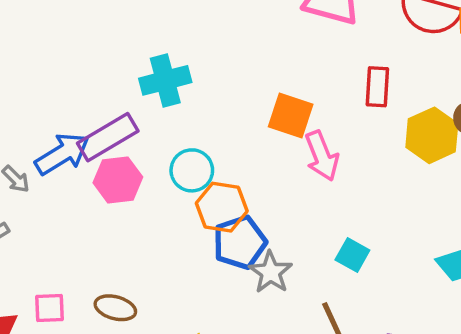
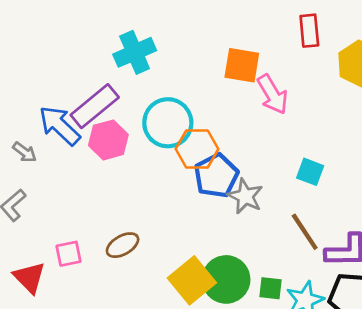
blue arrow: (62, 154) -> (60, 126), turned -96
cyan circle: (192, 170) -> (168, 123), size x1.4
brown ellipse: (115, 308) -> (123, 245), turned -36

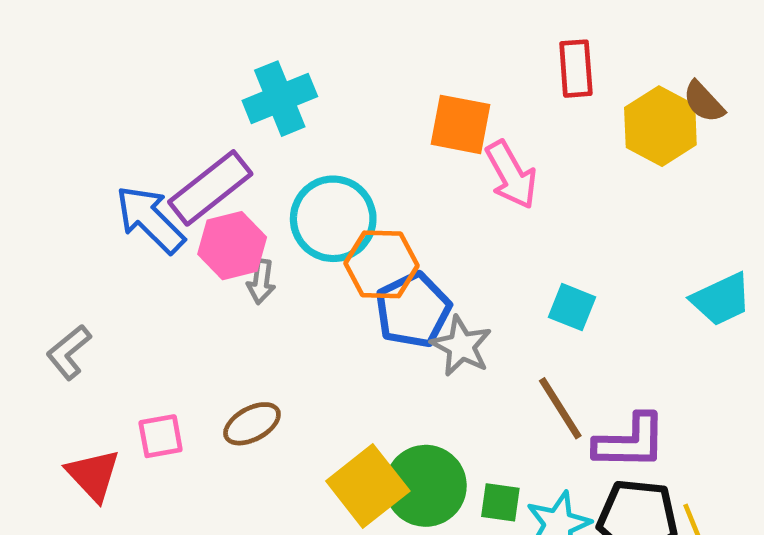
gray arrow: (25, 152) -> (261, 282), moved, turned 60

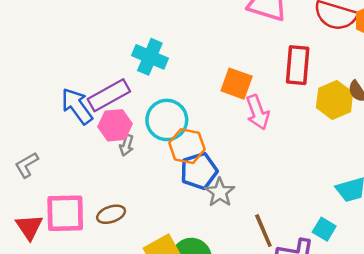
red rectangle: (576, 69) -> (298, 65), size x1.4
cyan cross: (280, 99) -> (150, 57), turned 36
cyan square: (572, 307) -> (324, 229), moved
pink square: (161, 436) -> (65, 213), size x1.8

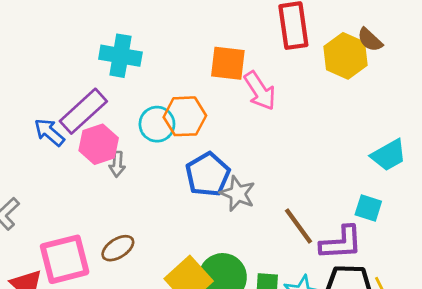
blue arrow: (77, 106) -> (49, 132), size x0.7
cyan circle: (167, 120) -> (157, 124), size x0.7
orange hexagon: (187, 146) -> (185, 116), moved

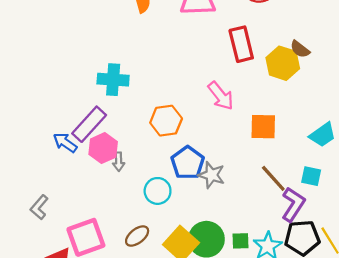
orange square: (228, 63) -> (263, 127), moved
cyan circle: (157, 124) -> (158, 191), moved
brown line: (298, 226) -> (273, 178), moved
purple L-shape: (341, 243) -> (293, 204), turned -48
brown ellipse: (118, 248) -> (137, 236), moved

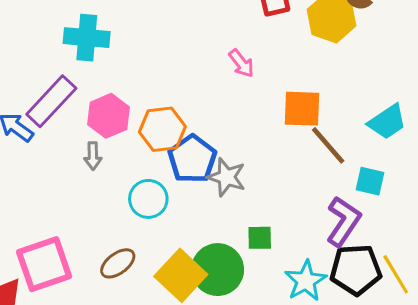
pink arrow: (221, 96) -> (241, 63), size x0.7
orange hexagon: (166, 121) -> (162, 129), moved
pink hexagon: (103, 148) -> (108, 116), moved
brown line: (273, 178) -> (328, 145), moved
green square: (241, 241) -> (260, 238), moved

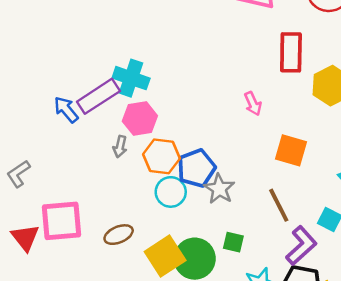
cyan cross: (87, 38) -> (131, 78), moved
orange hexagon: (162, 129) -> (161, 156), moved
brown line: (328, 145) -> (279, 205), moved
cyan circle: (148, 199) -> (171, 192), moved

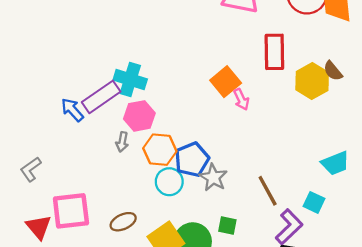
orange square: (291, 150) -> (226, 82), moved, turned 36

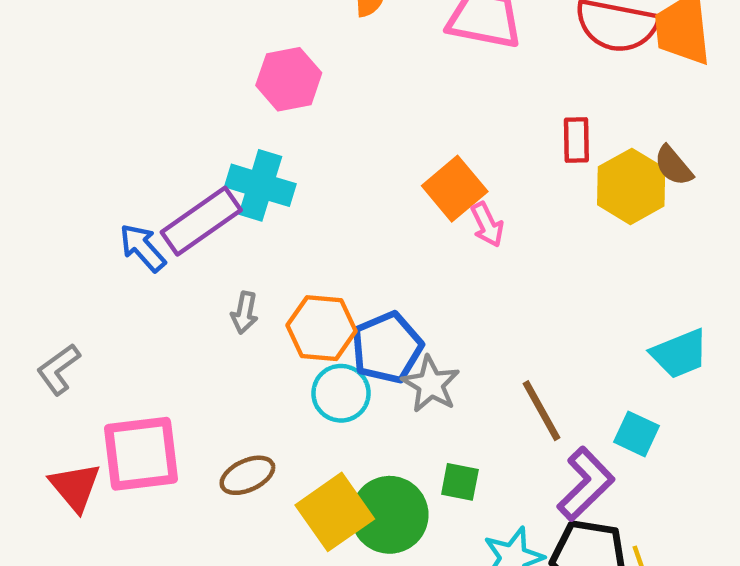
red rectangle: (274, 52) -> (576, 140), moved, size x0.6
pink hexagon: (139, 116) -> (289, 79), moved

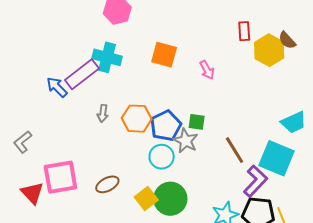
orange square: (455, 189) -> (164, 55), moved, turned -32
cyan circle: (341, 393) -> (162, 157), moved
cyan square: (636, 434) -> (277, 158), size x1.8
green square: (460, 482) -> (197, 122), moved
yellow square: (335, 512) -> (146, 199), size x0.7

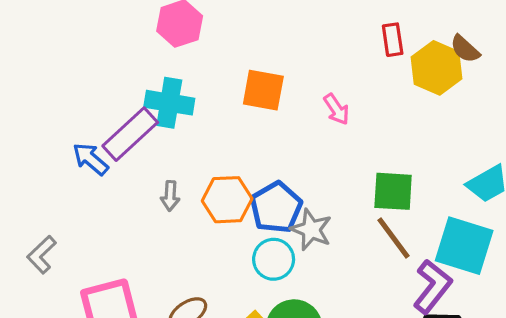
green square: (197, 122) -> (393, 191), moved, size x1.5

